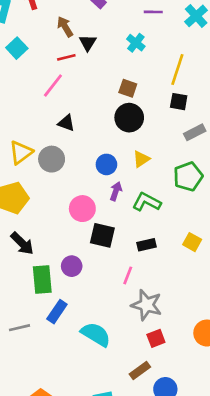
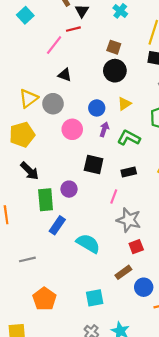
red line: (66, 57) -> (73, 29), moved
pink circle: (82, 209) -> (72, 129), moved
gray line: (19, 328) -> (27, 259), moved

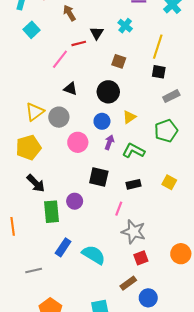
black triangle: (82, 11) -> (97, 33), moved
black circle: (115, 71) -> (108, 92), moved
blue rectangle: (57, 225) -> (63, 247), moved

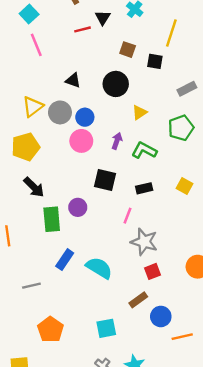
pink line: (60, 59) -> (36, 45), moved, turned -60
black square: (159, 72) -> (155, 61), moved
blue circle: (102, 121) -> (85, 117), moved

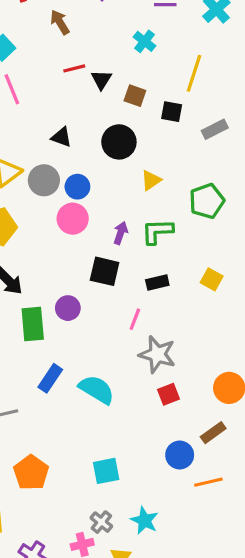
black triangle: (103, 18) -> (101, 80), moved
gray rectangle: (187, 89) -> (215, 129), moved
purple arrow: (117, 141) -> (121, 233), moved
green L-shape: (144, 150) -> (157, 231), turned -30
brown rectangle: (138, 300) -> (213, 433), moved

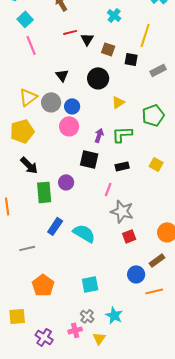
black triangle: (61, 137) -> (62, 75), turned 32

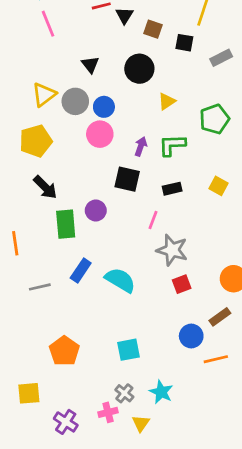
gray line: (27, 248) -> (40, 287), moved

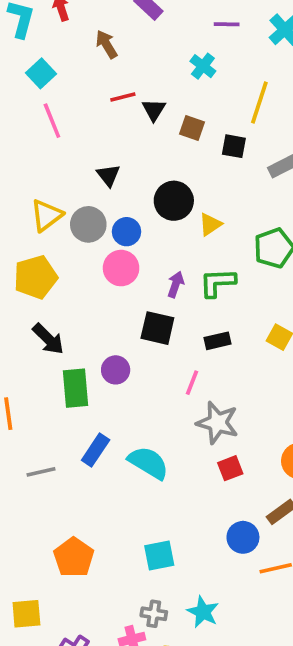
black circle: (139, 69) -> (174, 201), moved
gray cross: (124, 393) -> (154, 614), turned -30

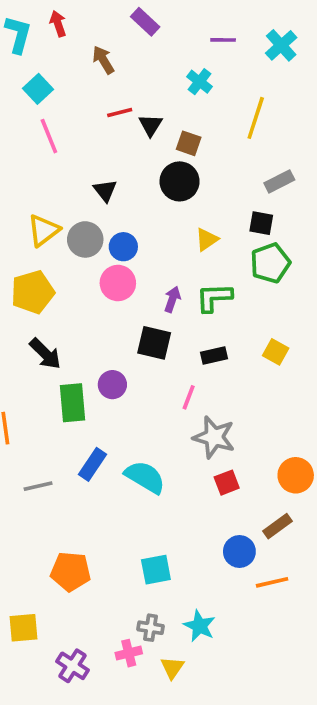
black square: (234, 146) -> (261, 223), moved
black circle: (174, 201) -> (180, 181), moved
orange pentagon: (74, 557) -> (71, 571), turned -30

